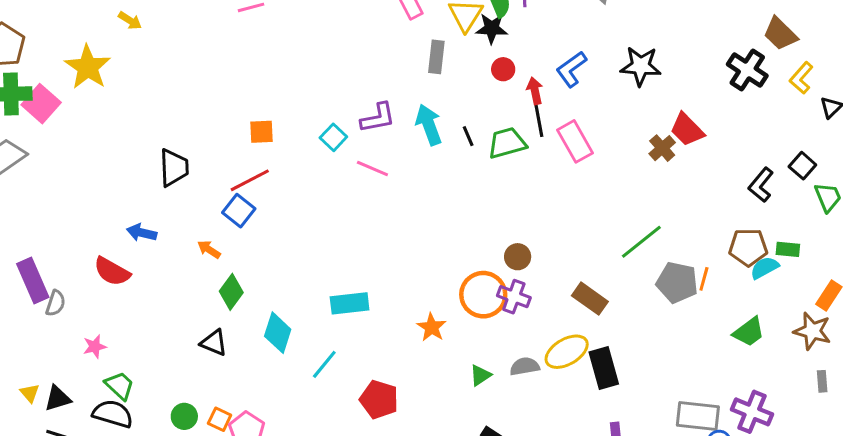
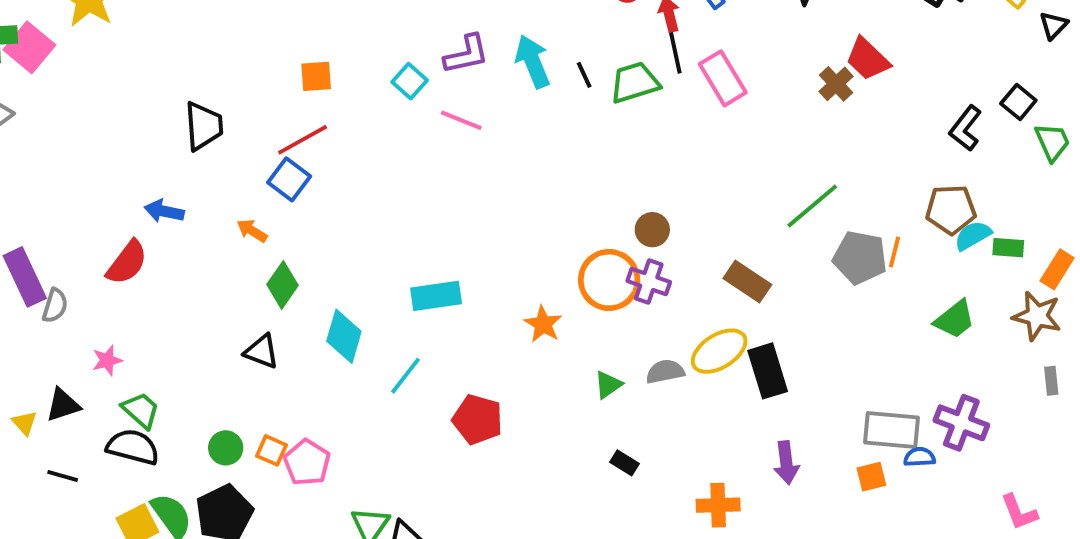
green rectangle: (788, 249) -> (1008, 248), moved
red semicircle: (112, 271) -> (127, 263), turned -81
black triangle: (58, 398) -> (63, 405), moved

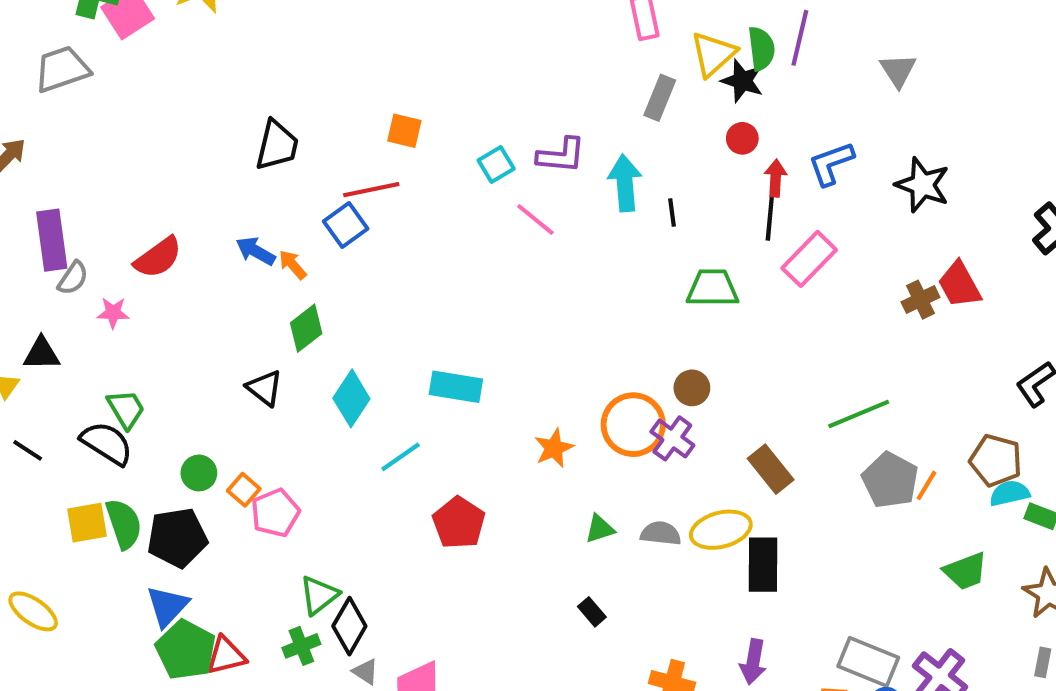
pink rectangle: (723, 78) -> (809, 259), turned 58
green trapezoid: (635, 83) -> (712, 288), moved
blue arrow: (164, 211) -> (256, 251), moved
pink star: (107, 360) -> (113, 313), moved
black triangle: (63, 405) -> (41, 354), moved

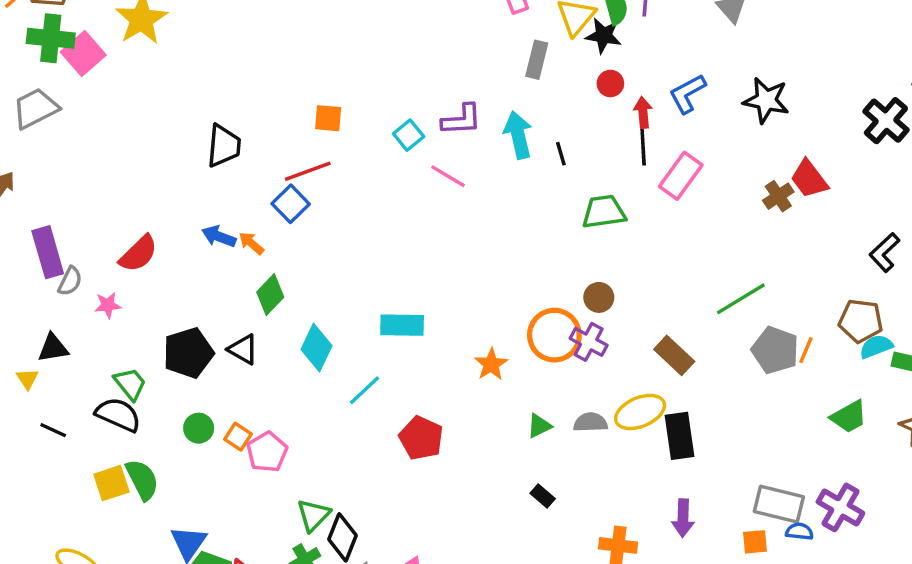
black pentagon: (177, 538) -> (188, 353), moved

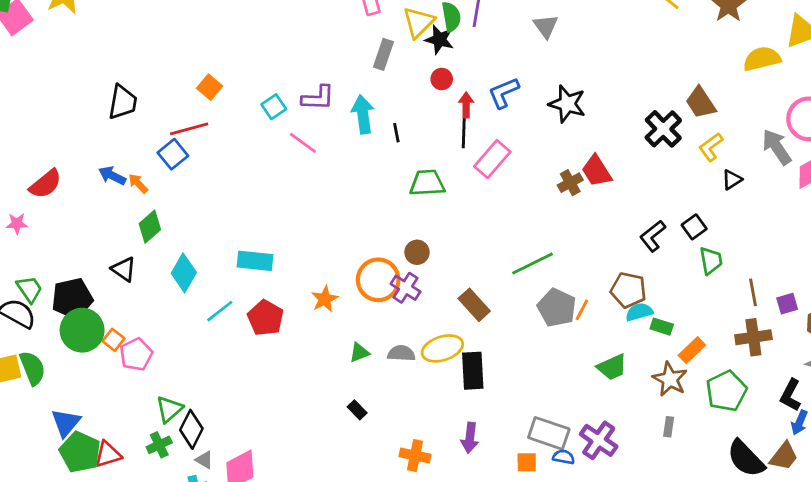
orange square: (328, 118) -> (210, 87), turned 30
black pentagon: (188, 353) -> (72, 298), moved
green circle: (199, 428) -> (82, 330), size x1.8
red pentagon: (421, 438) -> (265, 318), moved

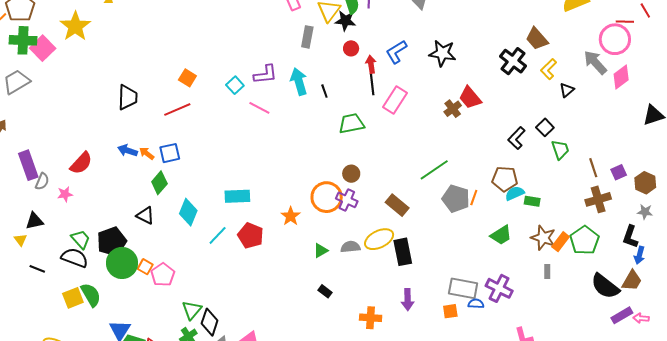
blue square: (173, 154) -> (170, 153), moved, turned 35
orange rectangle: (692, 350) -> (561, 242), moved

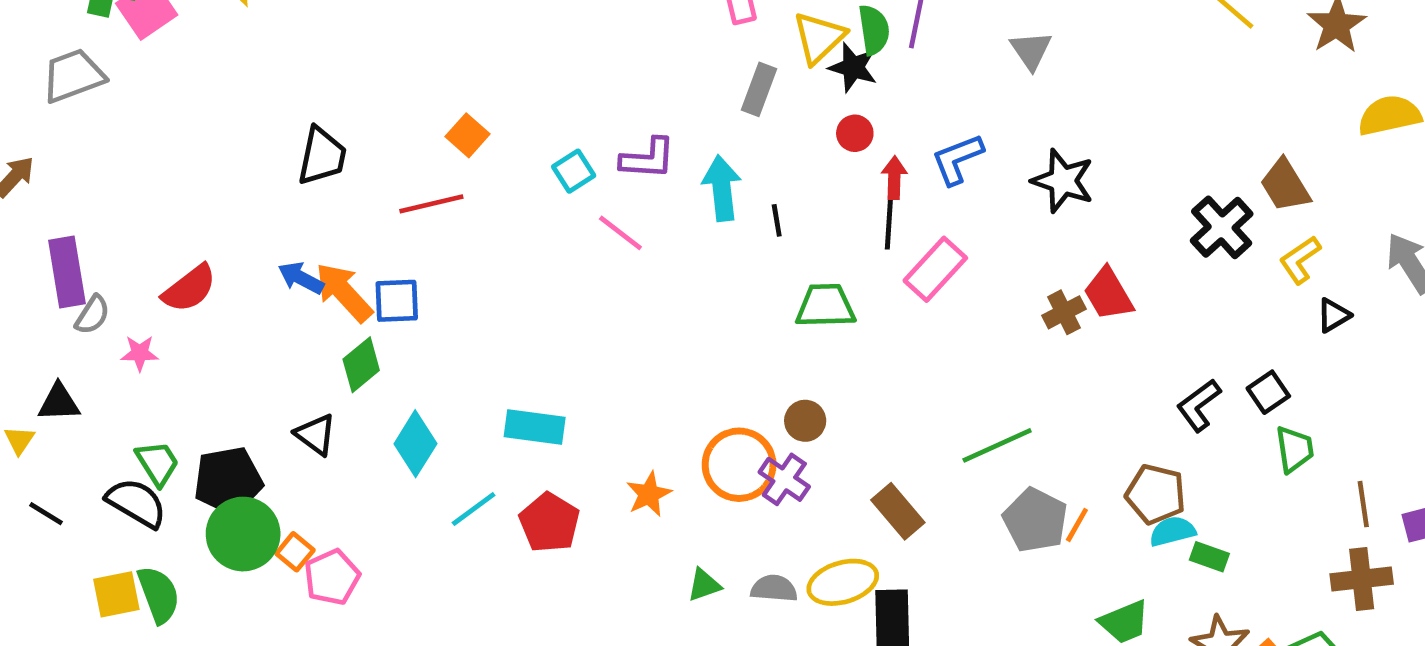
orange arrow: (147, 153) -> (344, 292), size x1.8

